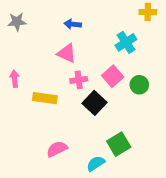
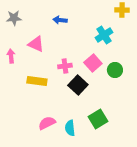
pink triangle: (67, 53) -> (36, 44), moved
pink arrow: (15, 79) -> (11, 56), moved
cyan semicircle: (96, 163) -> (70, 128), moved, turned -63

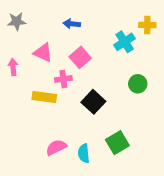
yellow cross: (122, 10) -> (147, 25), moved
pink square: (93, 63) -> (80, 57), moved
pink cross: (65, 66) -> (63, 79), moved

